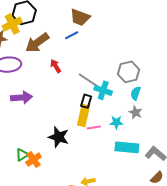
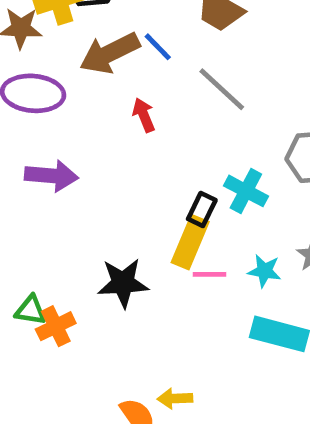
blue line: (72, 35) -> (158, 47), moved, turned 64
gray line: (89, 81) -> (222, 89), moved
black star: (58, 137) -> (123, 283), turned -30
green triangle: (22, 155) -> (31, 310), turned 32

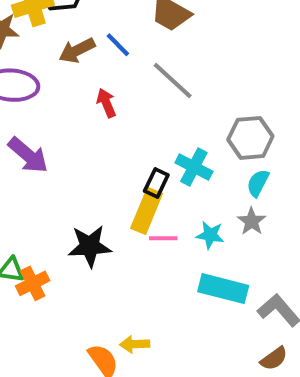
brown arrow: (110, 53) -> (77, 50), size x0.7
purple arrow: (51, 176) -> (28, 155), turned 36

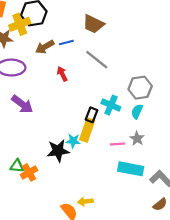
blue line: (118, 45) -> (66, 42), turned -56
cyan semicircle: (258, 183) -> (137, 111), moved
gray star: (252, 221) -> (137, 139), moved
cyan star: (210, 235) -> (73, 141), moved
pink line: (163, 238) -> (118, 144), moved

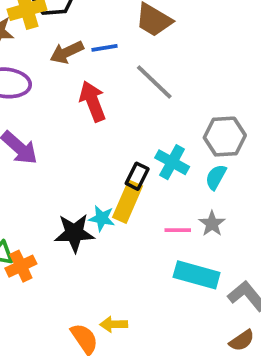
red arrow: (62, 74) -> (93, 101), size x1.5

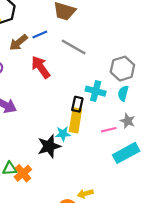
cyan rectangle: (197, 275) -> (126, 153), turned -30

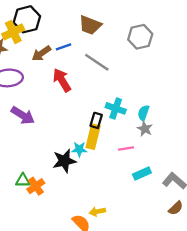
gray hexagon: (122, 69) -> (140, 37), moved
gray star: (128, 121) -> (145, 129), moved
cyan rectangle: (126, 153) -> (142, 173), size x0.7

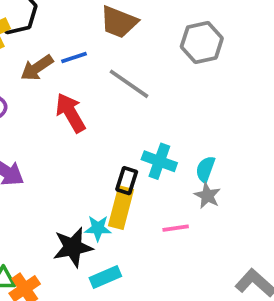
cyan rectangle: (142, 173) -> (105, 277), moved

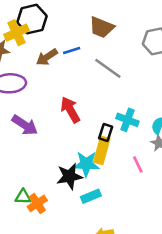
red arrow: (70, 113) -> (70, 110), moved
cyan star: (98, 228) -> (86, 164), size x1.5
pink line: (176, 228) -> (138, 164), turned 72

